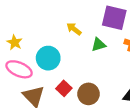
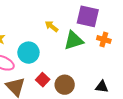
green triangle: (99, 45) -> (74, 40), size x1.5

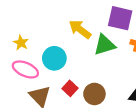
yellow arrow: (52, 26) -> (80, 29), size x1.5

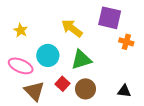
yellow star: (21, 43) -> (21, 30), moved
green triangle: (104, 45) -> (81, 60), moved

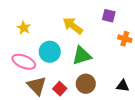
purple square: (110, 18) -> (109, 16), size x0.6
red square: (62, 84) -> (60, 89), moved

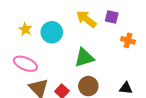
yellow arrow: (73, 26) -> (86, 19), moved
cyan circle: (50, 52) -> (52, 32), moved

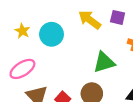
green triangle: (84, 58) -> (104, 62), moved
pink ellipse: (25, 64) -> (22, 69), turned -55

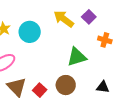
purple square: (118, 17) -> (89, 17), turned 32

